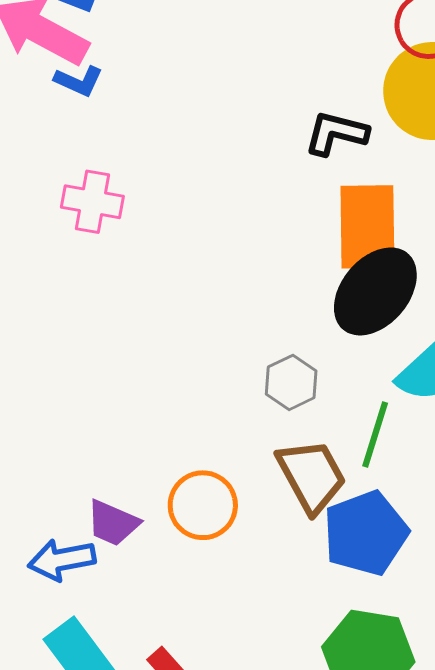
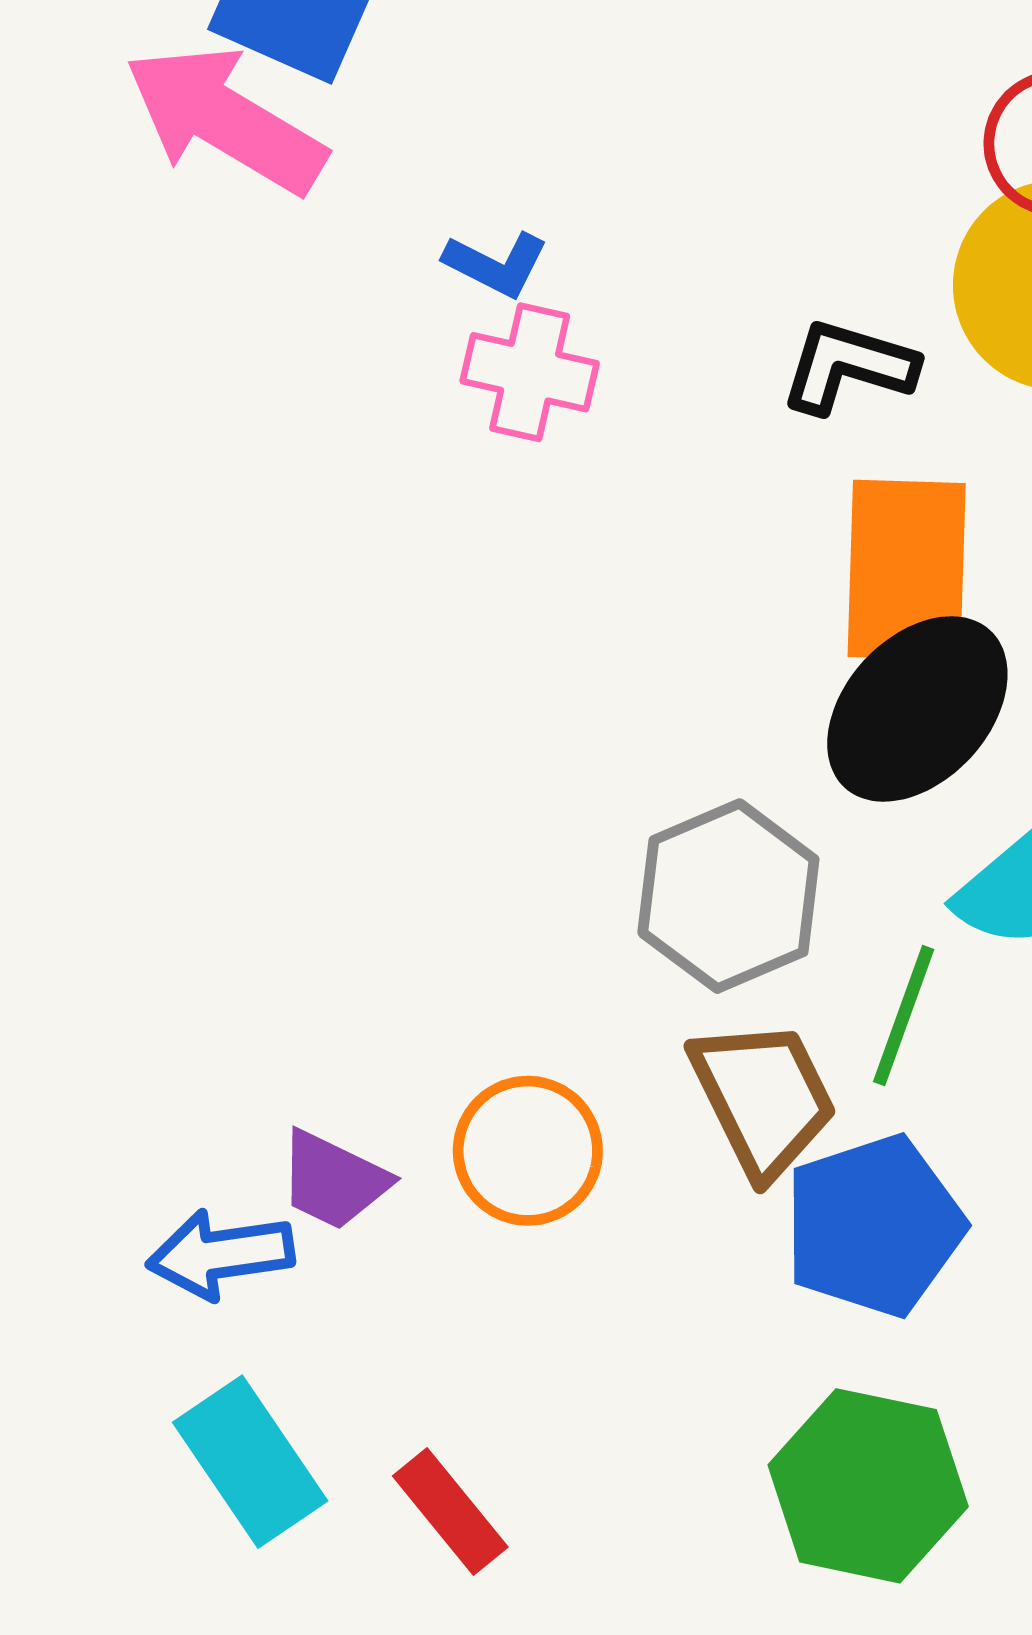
blue L-shape: (79, 81) -> (496, 264), moved
pink cross: (92, 202) -> (530, 372), moved
gray hexagon: (291, 382) -> (728, 896), size x1.6

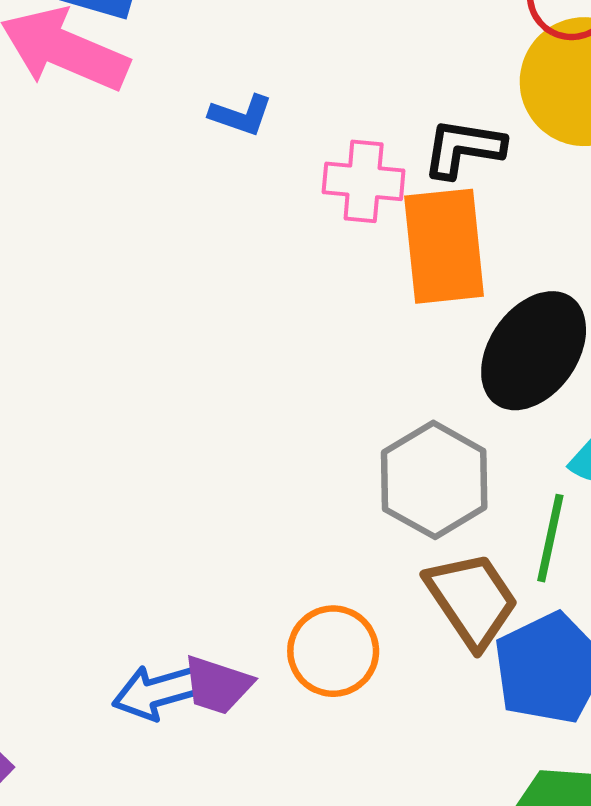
pink cross: (530, 372) -> (364, 181), moved
orange rectangle: (907, 570) -> (444, 246), moved
blue arrow: (221, 1254) -> (157, 692), moved

